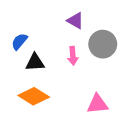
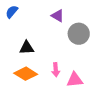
blue semicircle: (19, 42) -> (12, 12), moved
pink arrow: (73, 56) -> (56, 70), moved

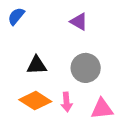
gray circle: (79, 34) -> (86, 68), moved
pink arrow: (56, 70) -> (67, 102), moved

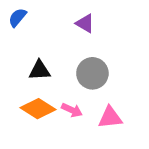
pink arrow: (67, 102) -> (72, 110), turned -60

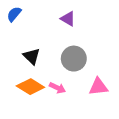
black triangle: (40, 70) -> (32, 56), turned 48
pink triangle: (110, 117) -> (98, 87), moved

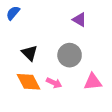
purple triangle: (68, 19) -> (80, 20), moved
orange diamond: (30, 87) -> (29, 82), turned 30

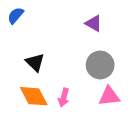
gray circle: (70, 55) -> (100, 65), moved
pink arrow: (54, 83) -> (64, 98), turned 80

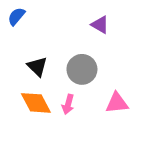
gray circle: (100, 65) -> (82, 69), moved

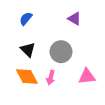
blue semicircle: (16, 16) -> (26, 19), moved

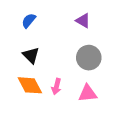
gray circle: (61, 52) -> (89, 58), moved
pink triangle: (87, 76) -> (88, 93), moved

